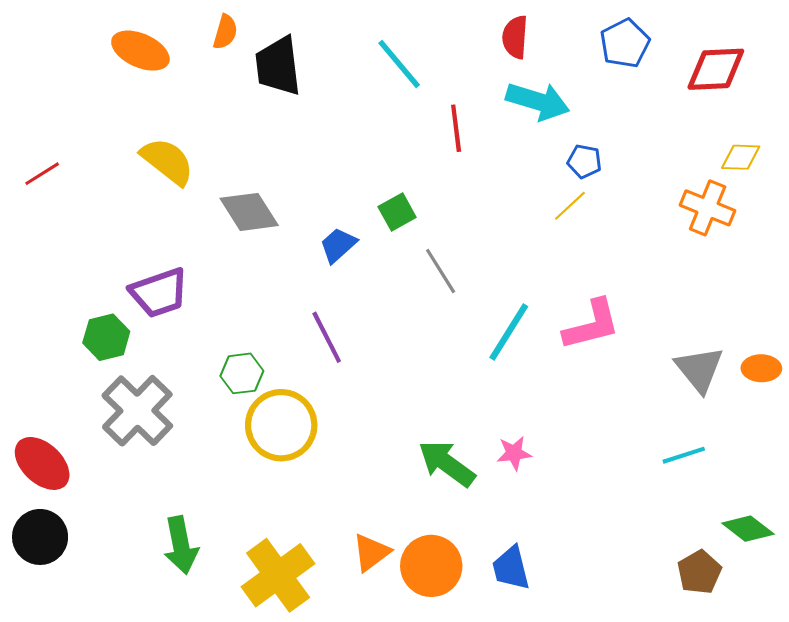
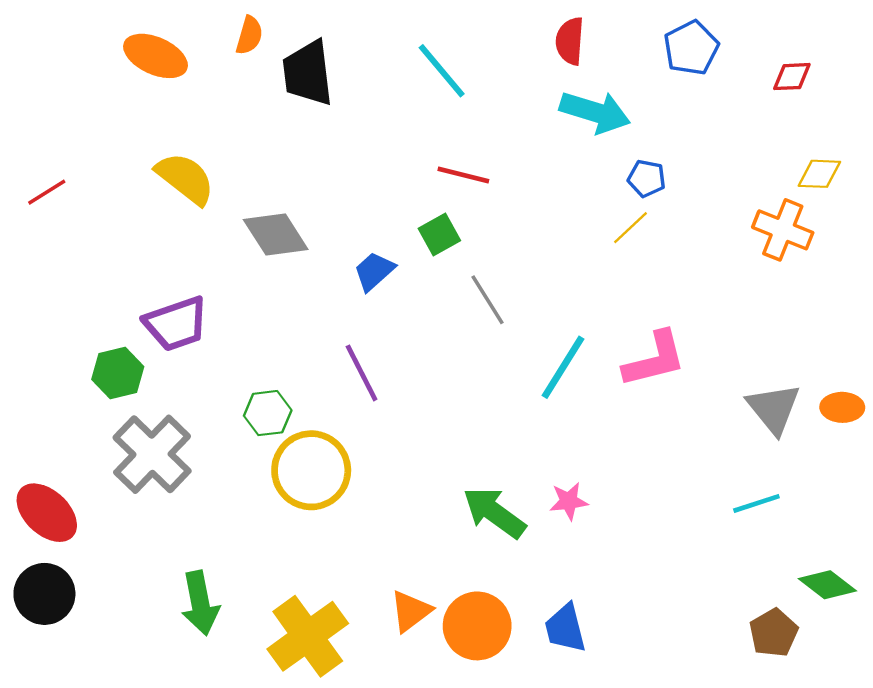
red diamond: (716, 69) -> (792, 77), size x0.6
red line: (456, 128) -> (463, 175), moved, turned -69

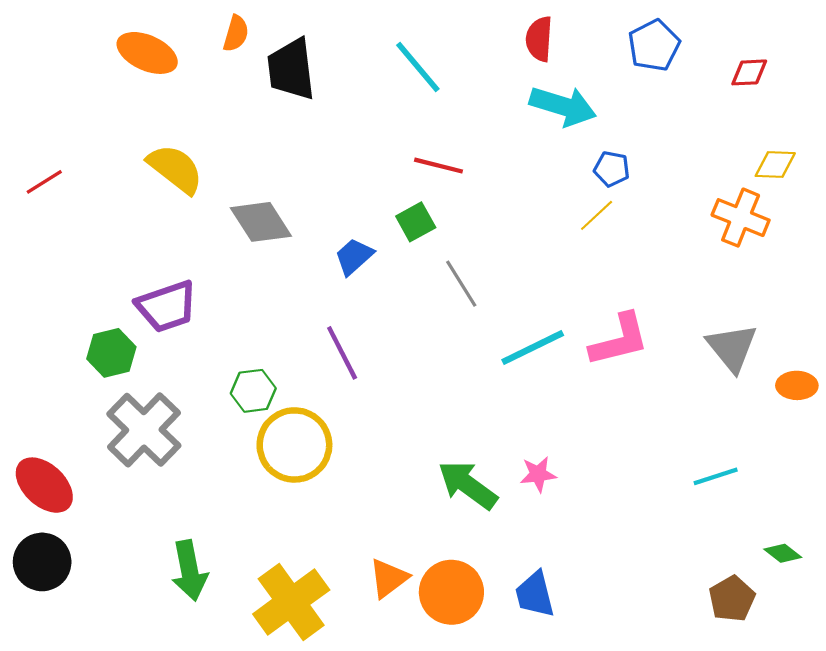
cyan line: (563, 367) -> (533, 348), turned 32
gray triangle: (774, 408) -> (732, 348), moved
green diamond: (827, 585) -> (783, 553), size x0.7

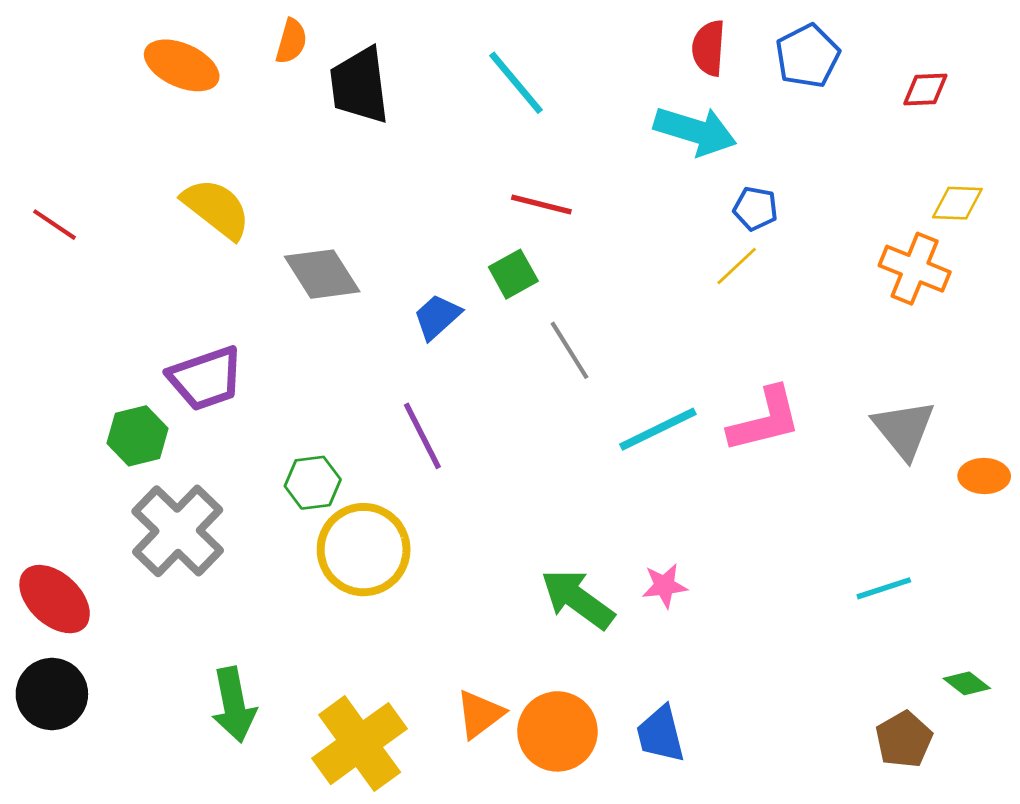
red semicircle: (539, 39) -> (709, 48), moved
red line: (44, 182) -> (55, 225), turned 66

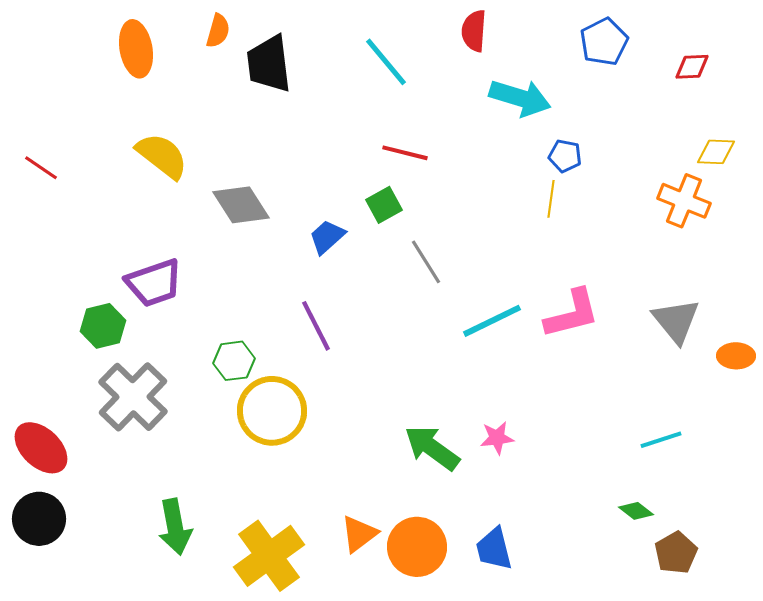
red semicircle: (709, 48) -> (474, 31), moved
orange ellipse: (182, 65) -> (136, 49), turned 56
yellow line: (737, 266) -> (551, 199), turned -39
green diamond: (967, 683) -> (636, 511), moved

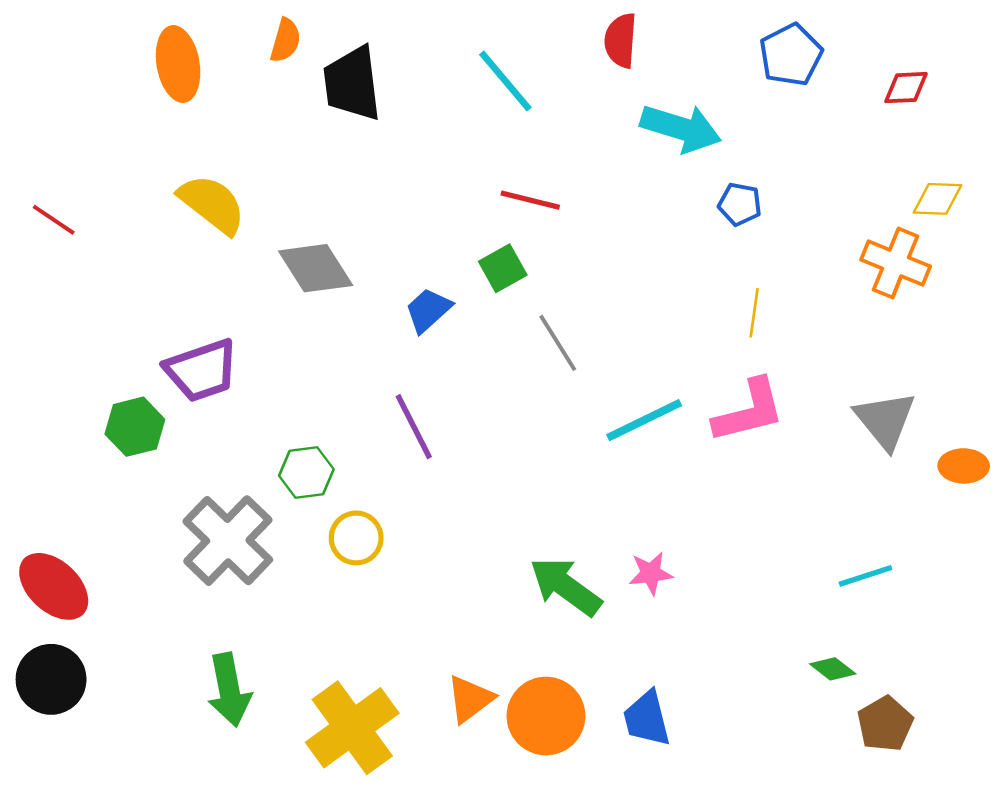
yellow line: (551, 199) -> (754, 313), moved
gray cross: (133, 397) -> (228, 541), moved
yellow circle: (272, 411) -> (356, 538), size x0.6

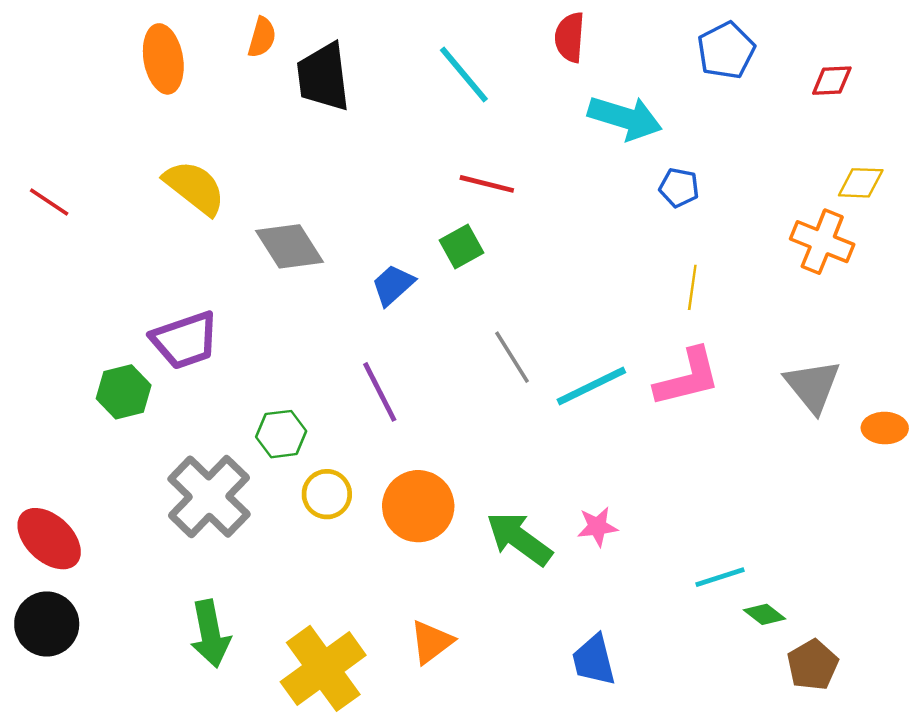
gray line: (558, 343) -> (512, 357), moved
cyan line: (865, 576) -> (720, 577), moved
orange circle: (546, 716) -> (418, 506), moved

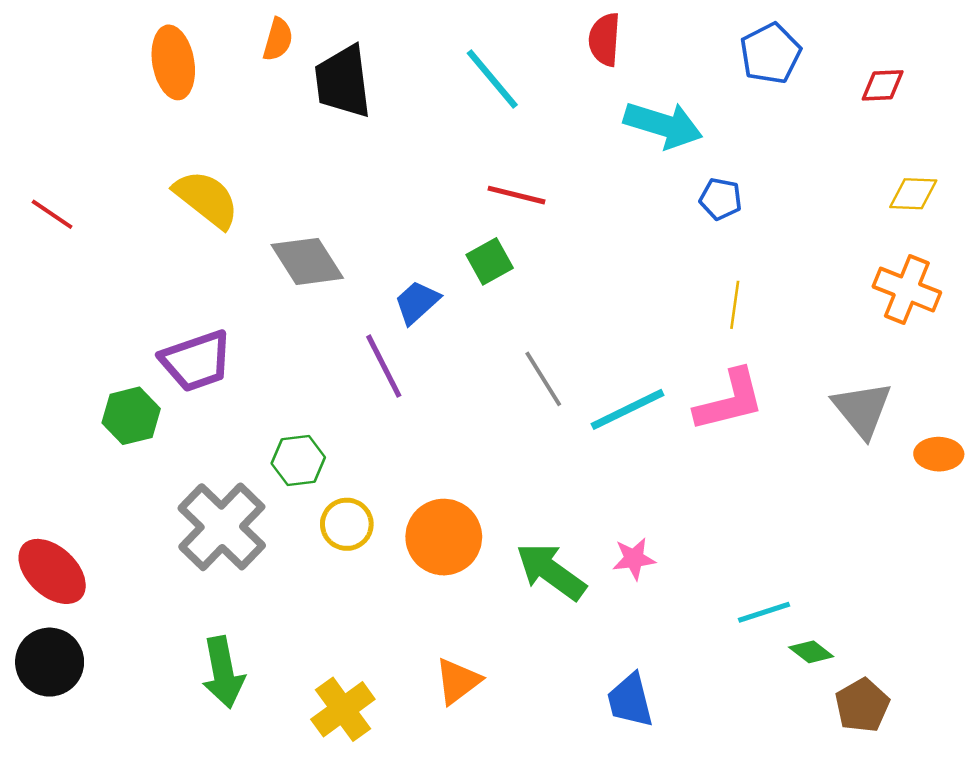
orange cross: (822, 242) -> (907, 290), moved
purple line: (380, 392) -> (384, 366), moved
yellow cross: (323, 668) -> (343, 709), size x0.7

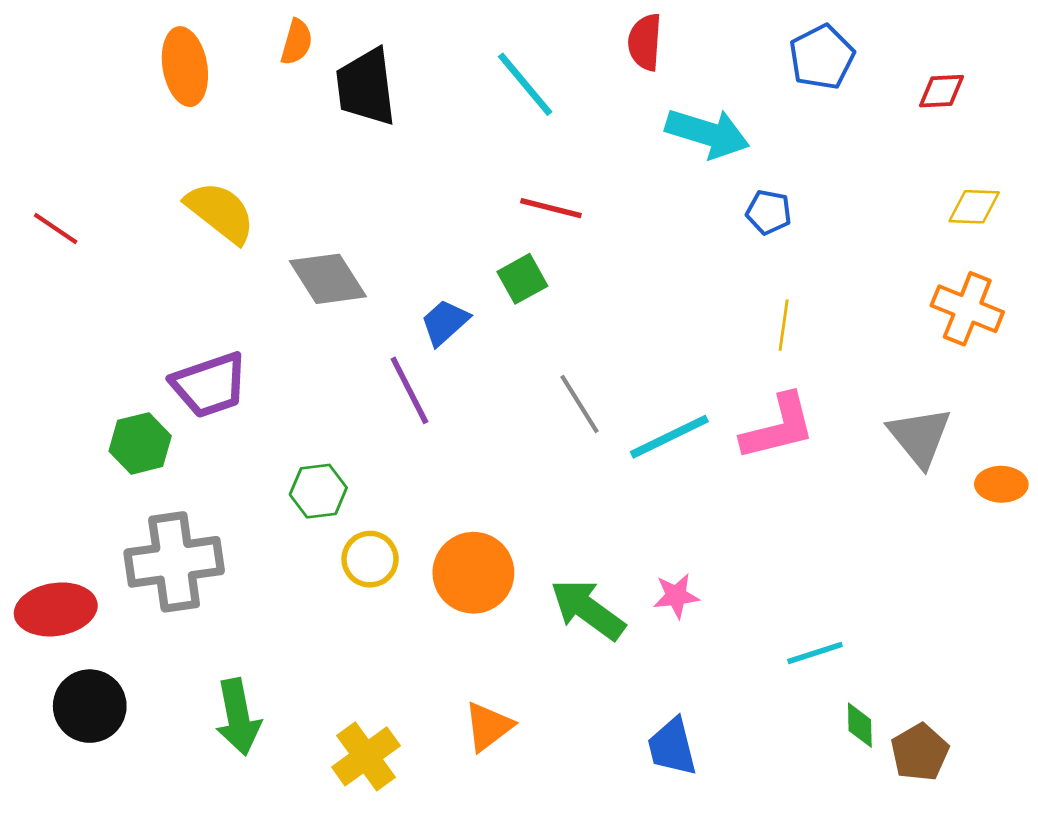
gray cross: (222, 527) -> (174, 562), moved, turned 38
red ellipse: (52, 571) -> (56, 609), turned -52
green diamond: (811, 652) -> (860, 725), moved, turned 51
black circle: (50, 662) -> (90, 706), moved

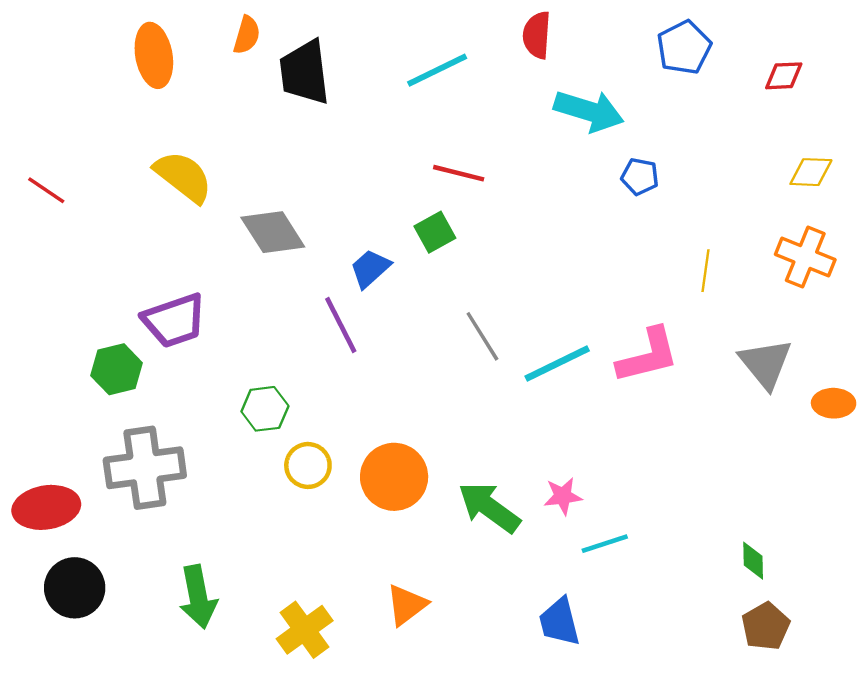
cyan line: (525, 84) -> (437, 70), turned -76
yellow line: (784, 325) -> (706, 271), moved
cyan line: (815, 653) -> (605, 544), moved
green diamond: (860, 725) -> (753, 561), moved

